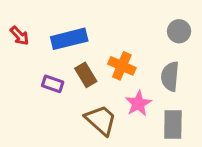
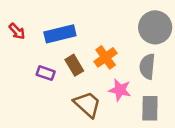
gray circle: (179, 31) -> (155, 27), size x1.6
orange cross: (122, 66) -> (106, 57), turned 30
pink star: (138, 103) -> (120, 90), turned -30

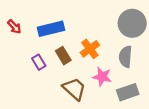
purple rectangle: (46, 73) -> (39, 62), turned 40
gray rectangle: (150, 108) -> (128, 92), turned 70

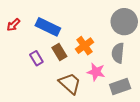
red arrow: (14, 27) -> (13, 25), turned 88
blue rectangle: (51, 29) -> (48, 27), turned 40

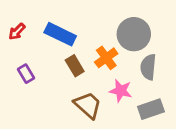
gray circle: (124, 22) -> (134, 34), moved
purple rectangle: (36, 58) -> (26, 74), moved

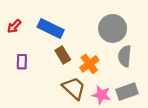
orange cross: (106, 58) -> (89, 64), moved
purple rectangle: (26, 74) -> (22, 62), turned 32
pink star: (121, 91) -> (101, 95), moved

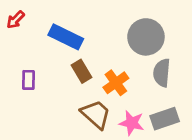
red arrow: (14, 26) -> (16, 20), moved

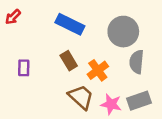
blue rectangle: (66, 37) -> (70, 24), moved

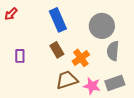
blue rectangle: (70, 24) -> (58, 20), turned 40
brown trapezoid: (81, 97) -> (67, 80), turned -60

